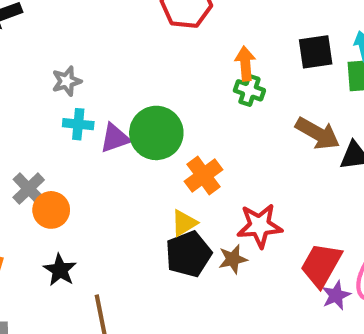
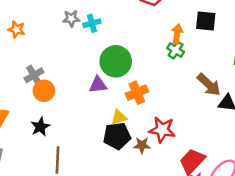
black square: (316, 52) -> (206, 21), moved
cyan cross: (78, 124) -> (92, 23), moved, turned -35
purple triangle: (115, 138) -> (98, 85), moved

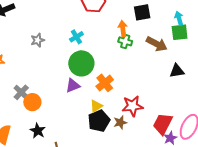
cyan cross: (92, 23) -> (76, 37), moved
brown arrow: (209, 85) -> (157, 44), moved

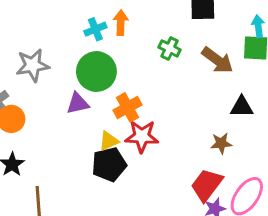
orange arrow: (123, 29) -> (121, 23), moved
gray star: (38, 40) -> (33, 65), moved, size x1.5
red star: (132, 106) -> (142, 136), moved
brown star: (120, 122) -> (221, 143), moved

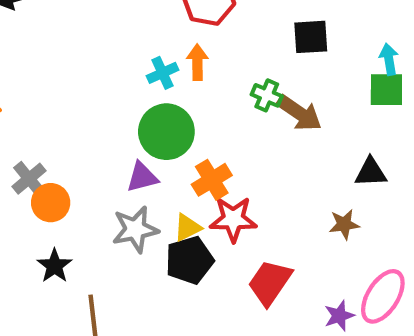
brown arrow: (217, 60) -> (299, 113), moved
gray star: (33, 65) -> (135, 229), moved
red trapezoid: (207, 185) -> (270, 283), moved

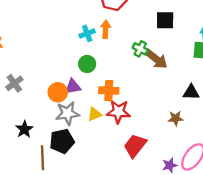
green circle: (166, 132) -> (87, 64), size x0.6
orange cross: (212, 180) -> (109, 91), turned 30
orange circle: (51, 203) -> (58, 92), moved
black pentagon: (189, 260) -> (62, 141), moved

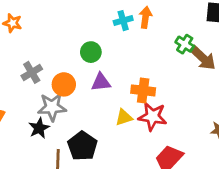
green circle: (87, 64) -> (91, 52), moved
orange circle: (58, 92) -> (64, 84), moved
gray star: (67, 113) -> (52, 107), moved
black pentagon: (62, 141) -> (82, 146), turned -30

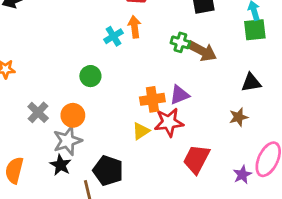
purple triangle: (101, 82) -> (179, 95), moved

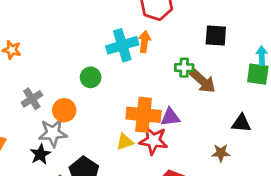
cyan cross: (113, 36) -> (122, 45), size x1.6
green cross: (180, 42) -> (184, 68), turned -30
orange cross: (152, 99) -> (144, 115), size x1.4

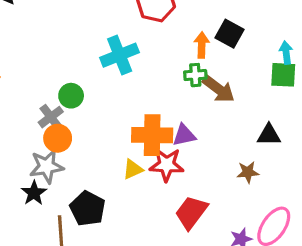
black square: (216, 36) -> (229, 34), turned 30
orange arrow: (144, 42) -> (202, 45), moved
green circle: (91, 77) -> (71, 96), moved
gray cross: (32, 99) -> (51, 117), moved

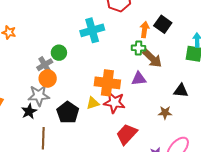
purple triangle: (184, 135) -> (139, 79), moved
black pentagon: (88, 209) -> (68, 112), moved

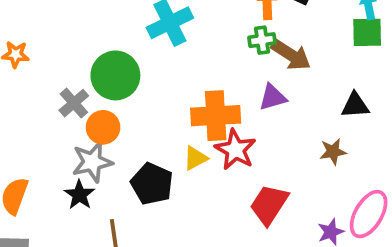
green circle: (59, 53) -> (115, 75), size x1.6
gray cross: (45, 65) -> (74, 103), moved
red star: (114, 103) -> (235, 150), turned 30

